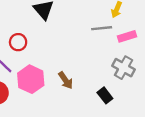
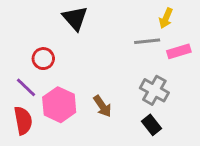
gray cross: (124, 68) -> (154, 90), moved

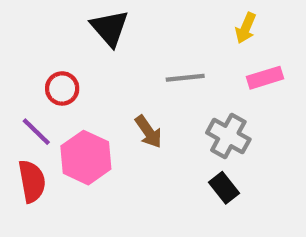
gray line: (147, 41) -> (185, 78), moved
brown arrow: (102, 106) -> (148, 132), moved

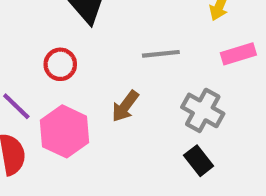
red circle: (62, 88) -> (60, 64), moved
brown arrow: (148, 132) -> (125, 106), turned 72

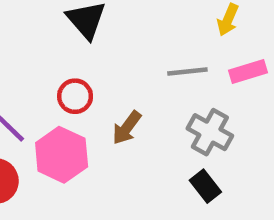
gray line: (161, 54) -> (187, 72), moved
red circle: (60, 64) -> (75, 96), moved

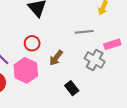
pink rectangle: (248, 72) -> (112, 44), moved
black rectangle: (205, 186) -> (72, 88), moved

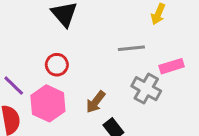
brown arrow: (56, 58) -> (96, 102), moved

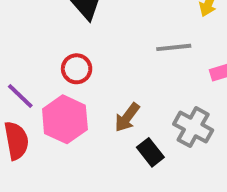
gray cross: (146, 89) -> (193, 127), moved

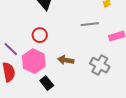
brown arrow: (127, 117) -> (66, 60), turned 63
black rectangle: (150, 152) -> (47, 83), moved

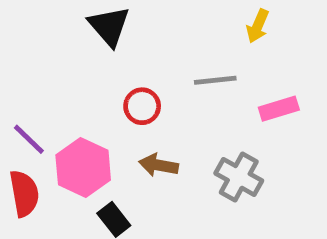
red circle: (40, 35) -> (142, 106), moved

